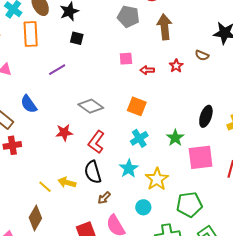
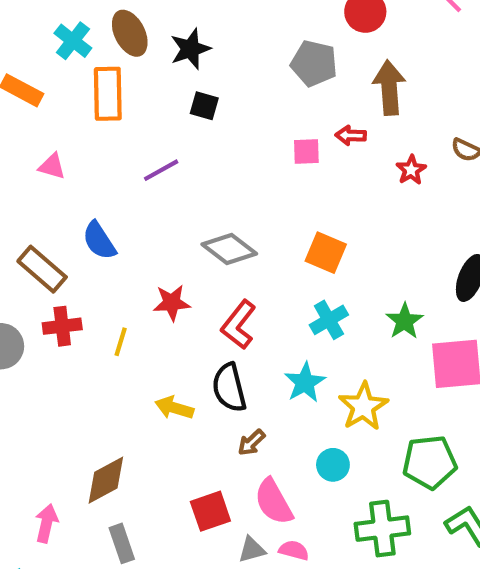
red arrow: (147, 70) -> (351, 135), moved
yellow line: (45, 187) -> (121, 342), moved, turned 64
brown diamond: (35, 218) -> (106, 480), turned 30

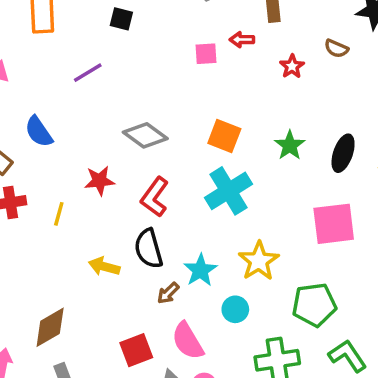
cyan cross: (329, 320) -> (228, 191), size x1.5
green star: (405, 321) -> (290, 145), moved
cyan star: (305, 382) -> (200, 270), moved

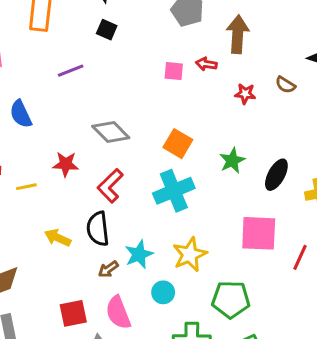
red star: (292, 66) -> (245, 94), turned 30
yellow line: (59, 214) -> (26, 187), turned 54

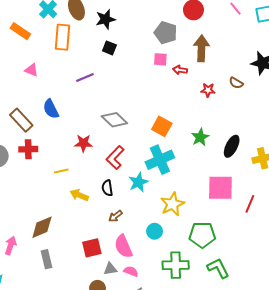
pink square: (174, 71) -> (160, 59), moved
yellow line: (26, 187) -> (61, 171), moved
black semicircle: (98, 229) -> (107, 188), size x0.7
cyan star: (139, 254) -> (138, 182), moved

